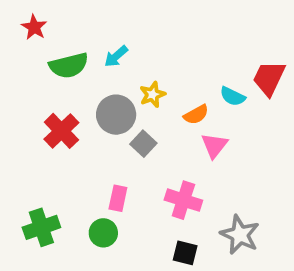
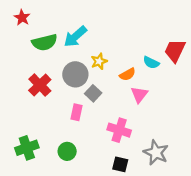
cyan arrow: (116, 56) -> (75, 36), size x1.5
pink rectangle: (118, 198) -> (77, 112), moved

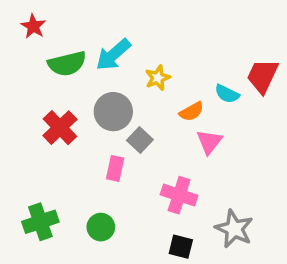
yellow star: (99, 61) -> (158, 78), moved

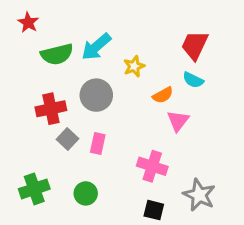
red trapezoid: (263, 76) -> (195, 45), moved
red cross: (60, 128) -> (51, 109), turned 32
gray square: (140, 140) -> (68, 139), moved

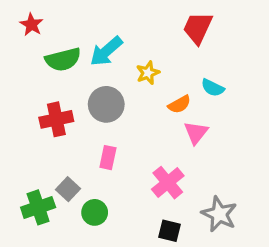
red trapezoid: (195, 45) -> (198, 28), moved
gray square: (68, 139) -> (68, 189), moved
pink cross: (152, 166) -> (168, 183), turned 32

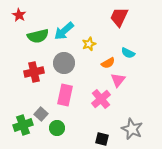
pink rectangle: (108, 158) -> (65, 95), size x1.5
pink cross: (168, 183) -> (101, 99), moved

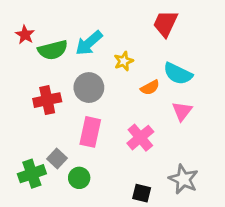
red star: (19, 15) -> (25, 35), moved
cyan semicircle: (128, 53) -> (178, 74), size x1.5
pink triangle: (118, 80) -> (182, 111), moved

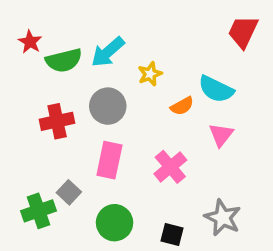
red trapezoid: (165, 24) -> (243, 32), moved
green circle: (79, 178) -> (115, 223), moved, size x1.4

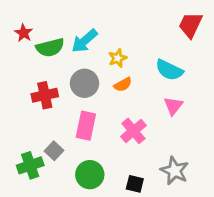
orange semicircle: (182, 106) -> (123, 85), moved

